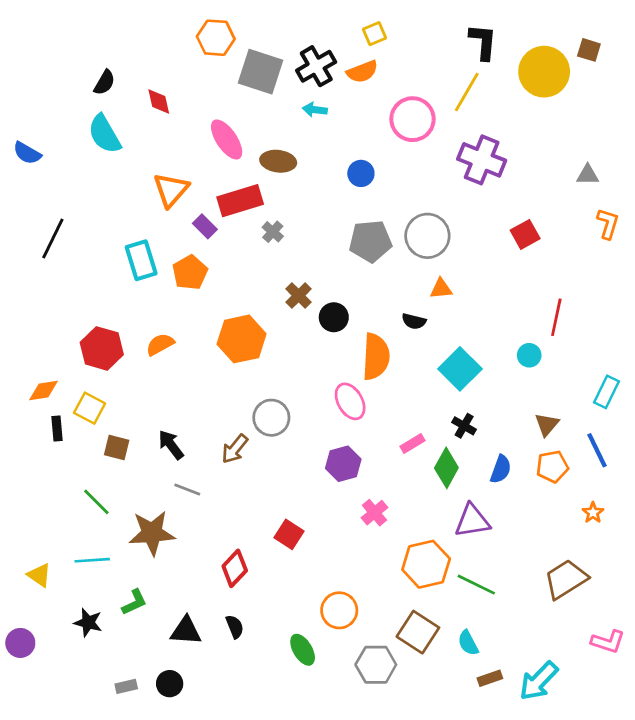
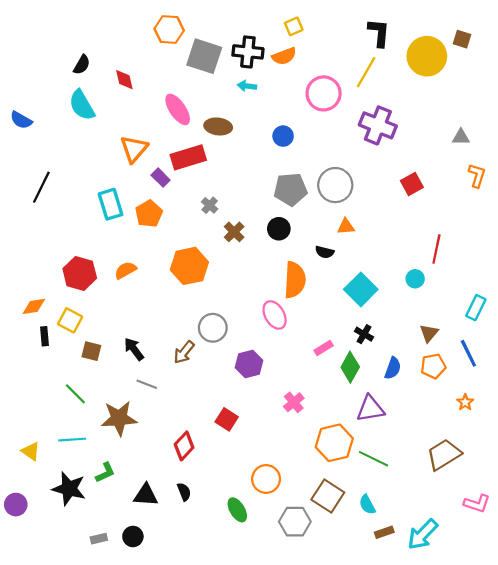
black cross: (316, 66) -> (248, 52), turned 36
gray cross: (273, 232) -> (210, 205), moved
black circle: (334, 317) -> (279, 229), moved
purple hexagon: (343, 464) -> (249, 364), moved
black star: (88, 623) -> (69, 489), size x1.5

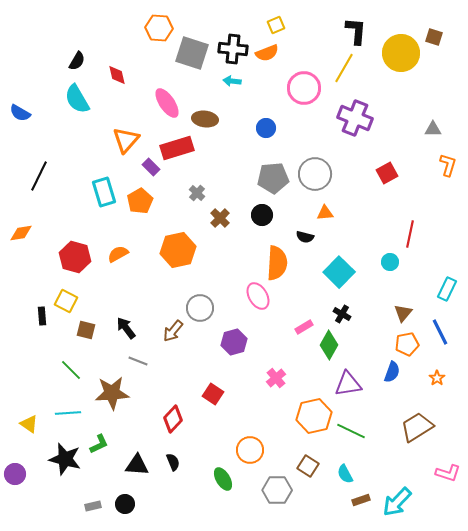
orange diamond: (34, 306) -> (21, 233), moved
blue semicircle: (393, 368) -> (392, 372), moved
brown square: (328, 496) -> (308, 466), size x0.7

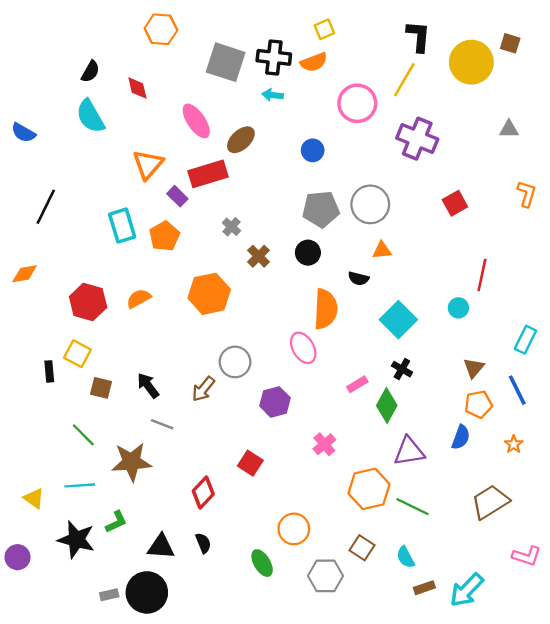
orange hexagon: (159, 28) -> (161, 29), moved
brown ellipse: (205, 119) -> (241, 140), turned -50
gray triangle: (433, 129) -> (509, 129), moved
black circle: (125, 504) -> (147, 592), size x1.8

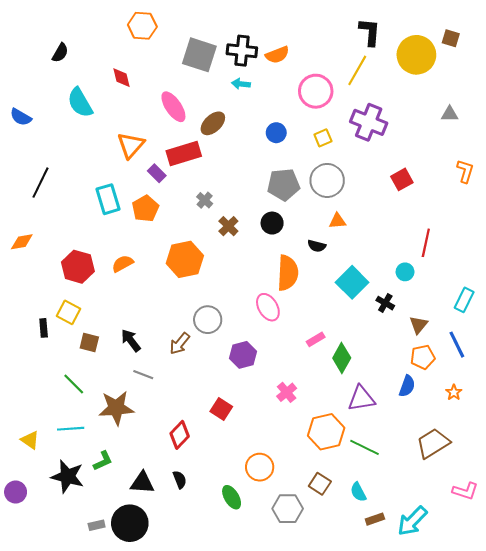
yellow square: (324, 29) -> (323, 138), moved
black semicircle: (90, 72) -> (60, 53), moved
black cross: (402, 369) -> (385, 303), moved

